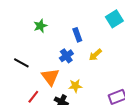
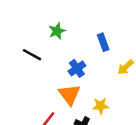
blue cross: (66, 56) -> (77, 68), moved
black line: (21, 63) -> (32, 55), moved

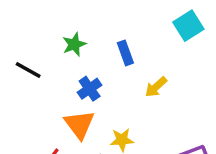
green star: (57, 31) -> (74, 44), moved

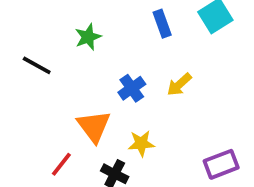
blue rectangle: (125, 53) -> (162, 24), moved
blue cross: (90, 89) -> (132, 88), moved

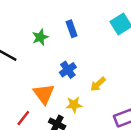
blue rectangle: (162, 24) -> (72, 29), moved
yellow arrow: (179, 84) -> (98, 84), moved

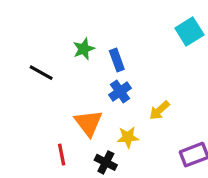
blue rectangle: (72, 29) -> (117, 60), moved
red line: (23, 118) -> (62, 155), turned -49

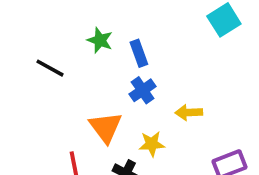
green star: (84, 49) -> (100, 40), turned -30
yellow arrow: (159, 110) -> (189, 112), turned 40

